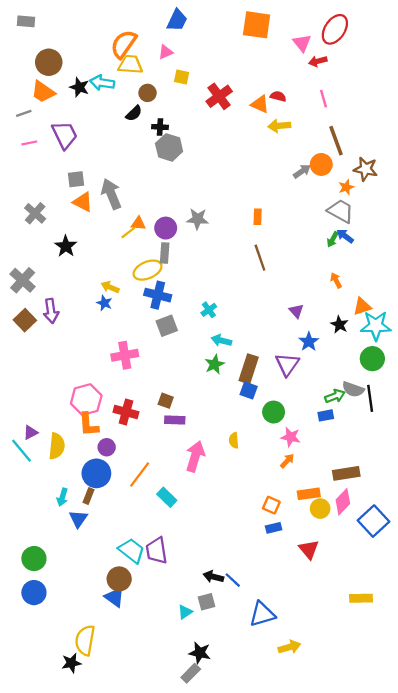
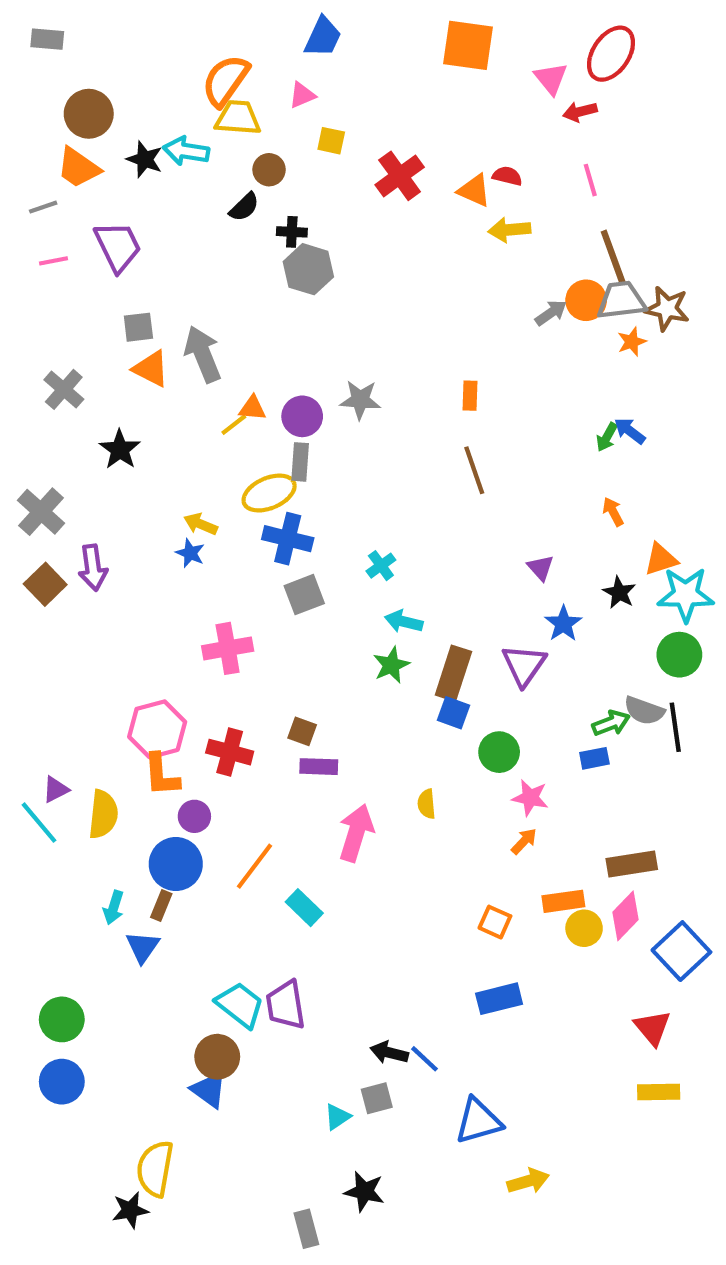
gray trapezoid: (341, 211) -> (621, 300), moved, turned -36
blue rectangle: (274, 528) -> (499, 999), moved, size x1.5
red triangle: (309, 549) -> (652, 1028), moved
gray rectangle: (191, 673) -> (306, 1229), moved, turned -60

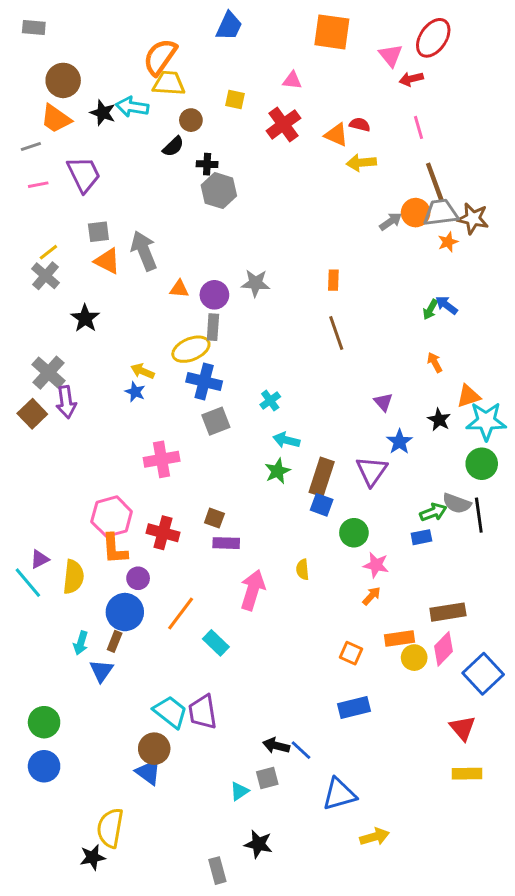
pink triangle: (302, 95) -> (292, 80), moved, turned 30
yellow line: (234, 425) -> (48, 252), moved
gray cross: (41, 512) -> (48, 373), moved

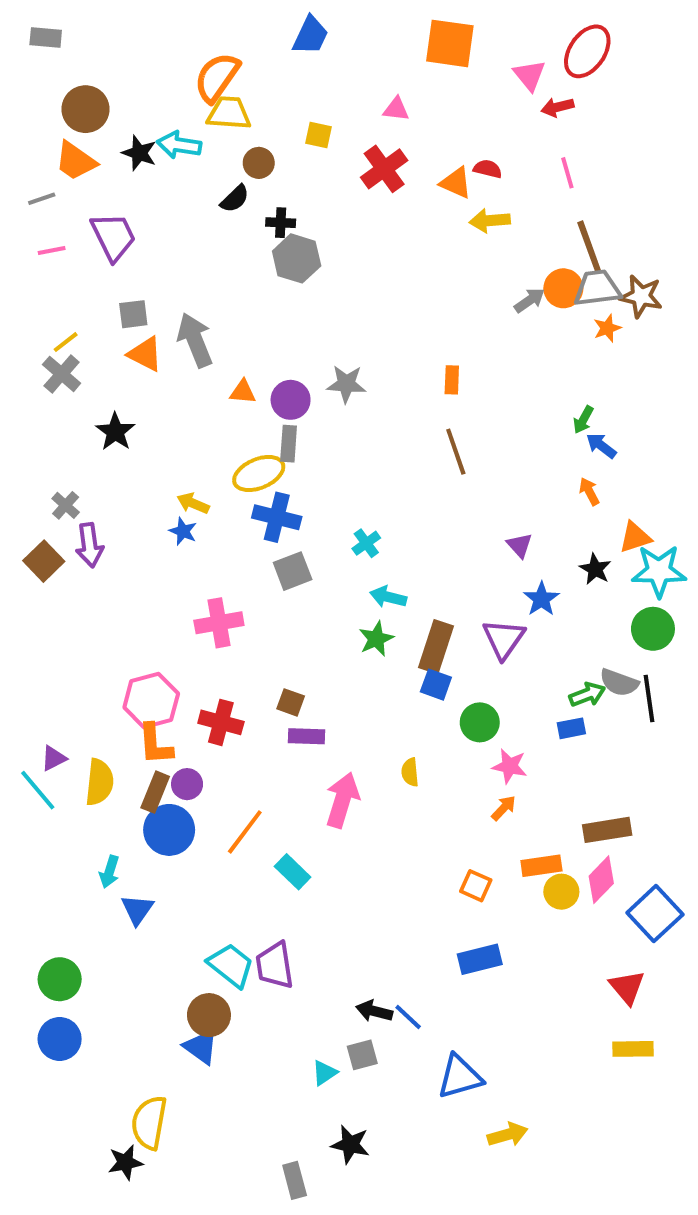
blue arrow: (446, 305) -> (601, 446), moved
gray cross: (48, 373) -> (66, 505), size x0.6
brown rectangle: (115, 641) -> (155, 792), moved, size x1.4

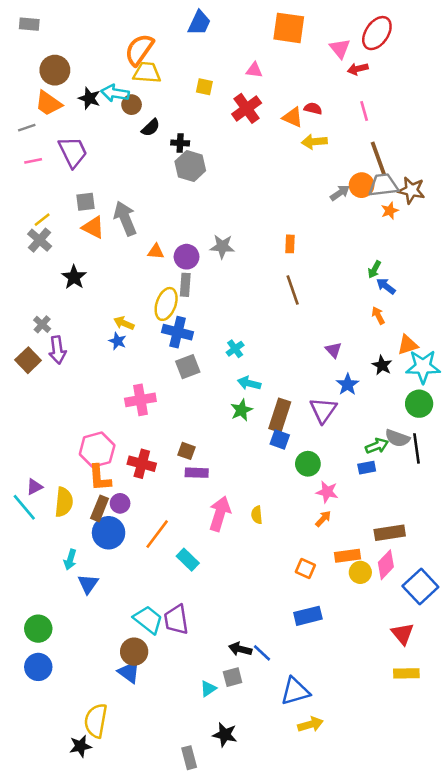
brown circle: (259, 163) -> (132, 105), moved
yellow ellipse: (259, 473) -> (166, 304), turned -48
yellow semicircle: (410, 772) -> (257, 515), moved
yellow arrow: (508, 1135) -> (310, 724), moved

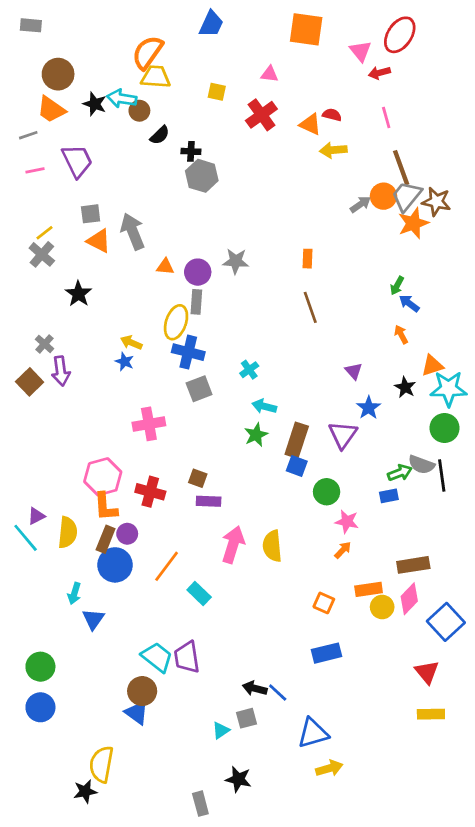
gray trapezoid: (383, 185) -> (407, 196), turned -44
orange star: (390, 211) -> (413, 223), size x1.6
yellow semicircle: (257, 515) -> (272, 546), size x1.6

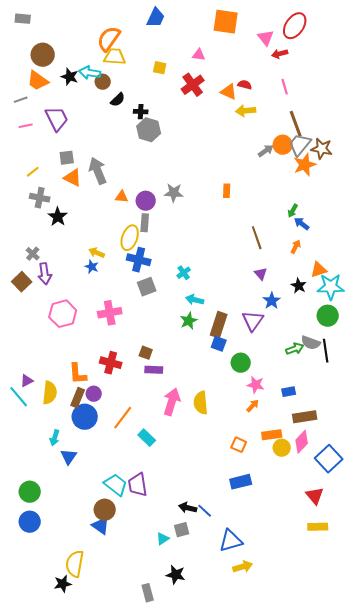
gray cross: (42, 254) -> (40, 198), moved, turned -30
brown line: (310, 307) -> (257, 238), moved
orange arrow: (401, 334) -> (296, 247), turned 56
pink hexagon: (103, 477) -> (63, 314), moved
blue rectangle: (389, 496) -> (289, 392), moved

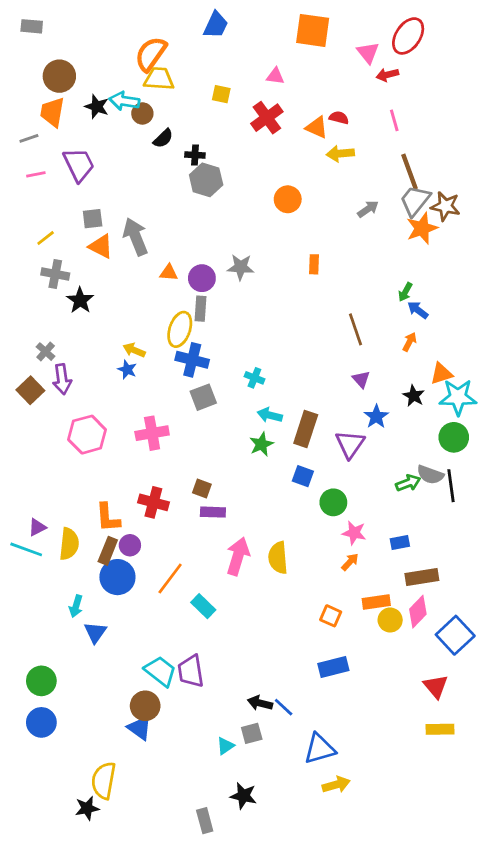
orange trapezoid: (38, 81) -> (52, 112), turned 65
orange circle: (283, 145) -> (288, 199), moved
cyan cross: (184, 273) -> (254, 378), turned -32
brown rectangle: (219, 325) -> (306, 429), moved
cyan line: (19, 397) -> (26, 549), turned -30

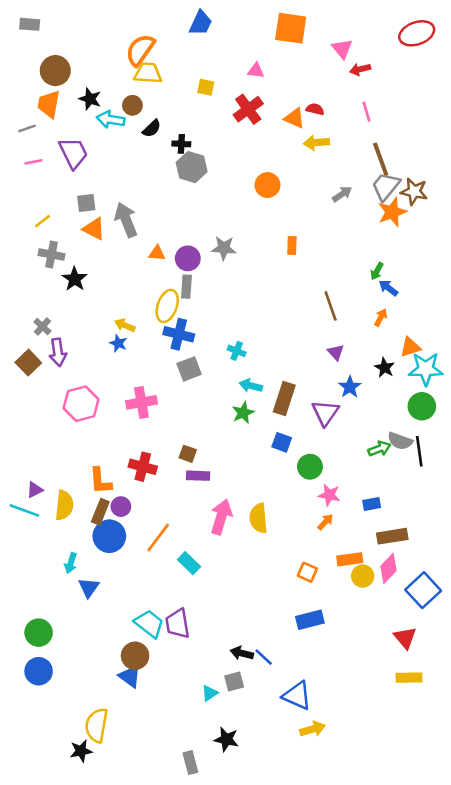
red ellipse: (408, 36) -> (417, 33), moved, turned 36
cyan arrow: (124, 101) -> (111, 119), moved
blue triangle: (320, 749) -> (297, 696), turned 40

